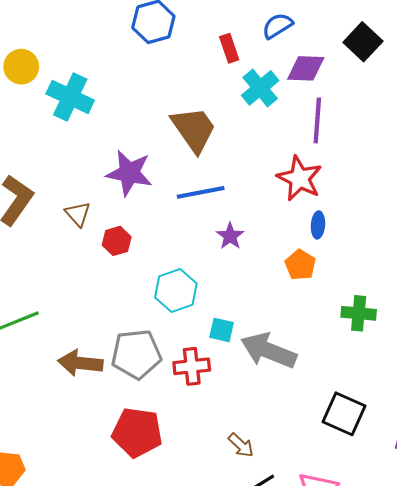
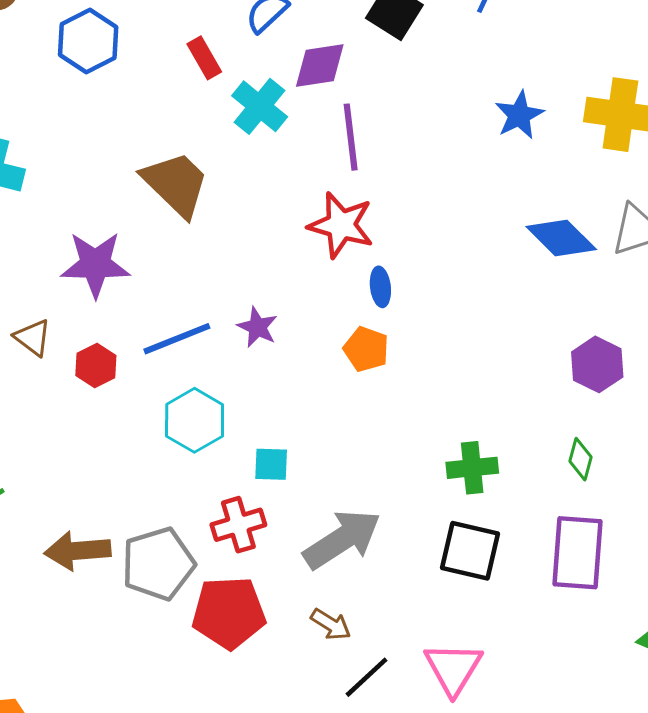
blue line: (201, 192) -> (177, 339), moved
green cross: (359, 313) -> (472, 468), moved
gray arrow: (269, 351) -> (342, 539), moved, turned 136
gray pentagon: (136, 354) -> (158, 564), moved
red pentagon: (137, 432) -> (229, 613), moved

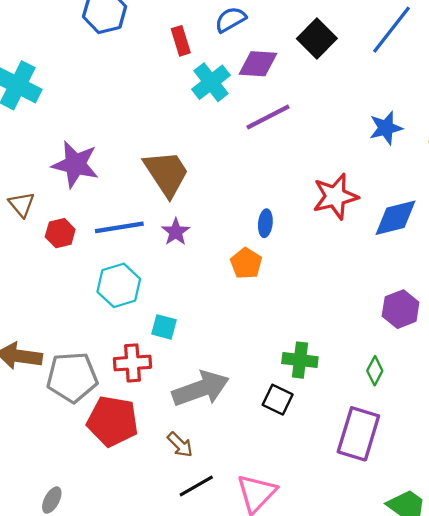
purple line: (351, 137) -> (268, 117), turned 57
brown trapezoid: (176, 184) -> (167, 173), moved
red star: (341, 225) -> (335, 196), moved, turned 30
blue diamond: (561, 238) -> (395, 218), turned -72
black square: (470, 551) -> (278, 400), moved, size x0.7

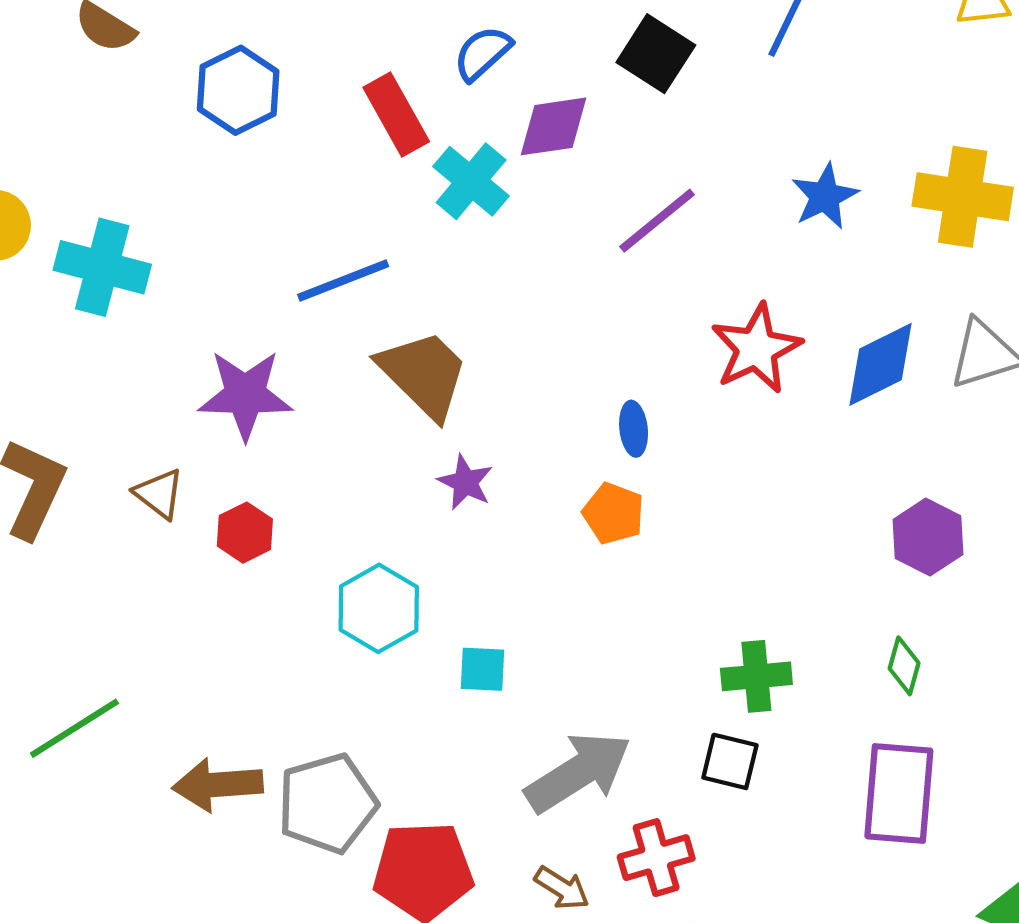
red rectangle: (181, 41) -> (396, 115), size x1.4
purple line: (268, 117) -> (657, 221), moved
blue line: (119, 227) -> (343, 281), moved
red cross: (133, 363) -> (656, 858), moved

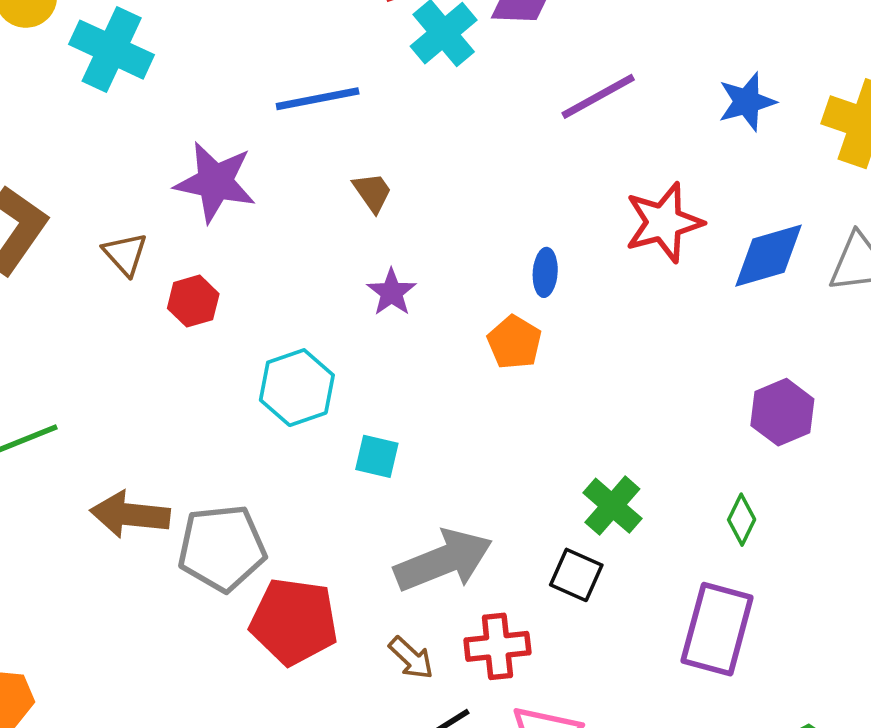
brown trapezoid: (424, 374) -> (372, 192), size x0.5
green cross: (756, 676) -> (612, 506), turned 36

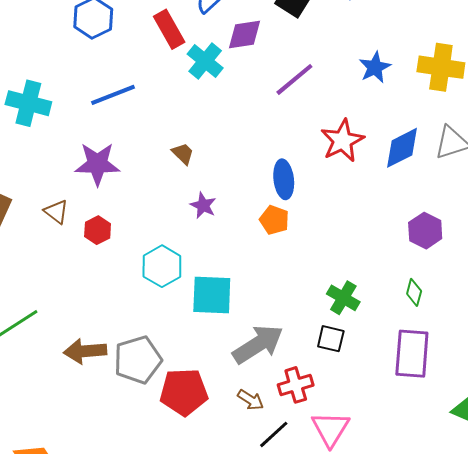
blue line: (318, 99) -> (113, 95), moved
blue ellipse: (545, 272) -> (284, 179), size x1.5
cyan square: (377, 456) -> (212, 295), size x1.8

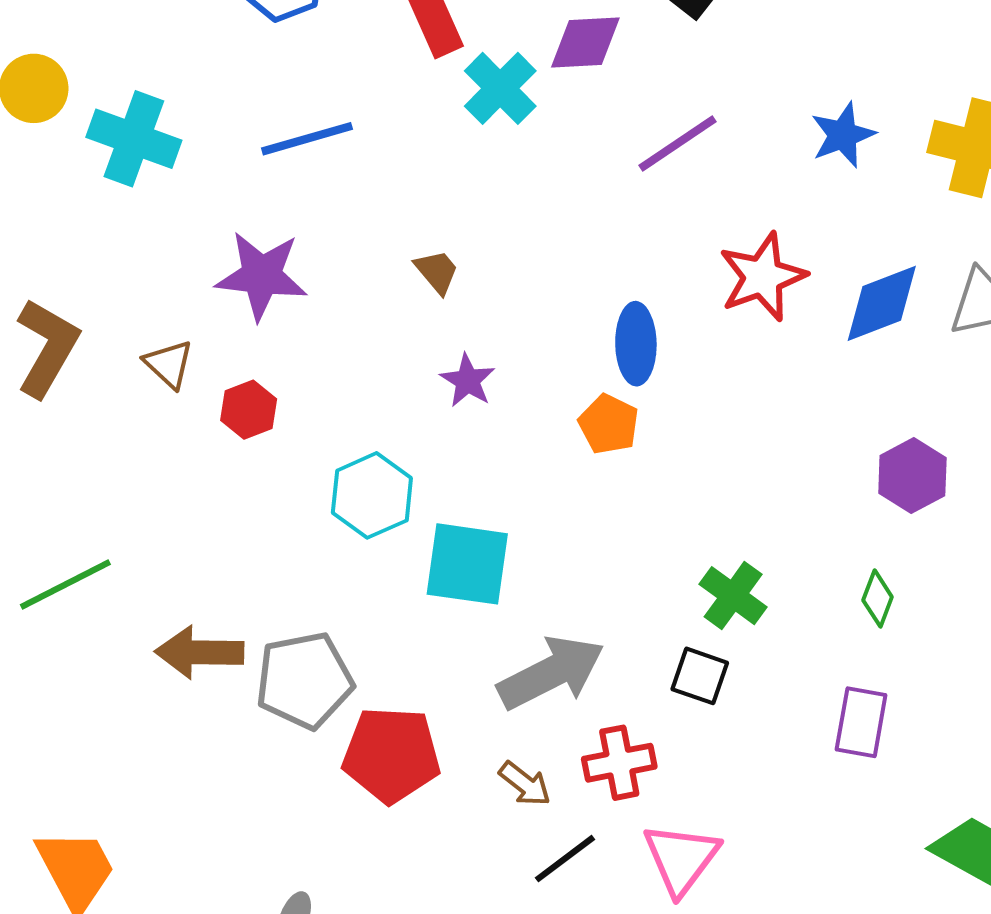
purple rectangle: (412, 354) -> (861, 722), size x0.7

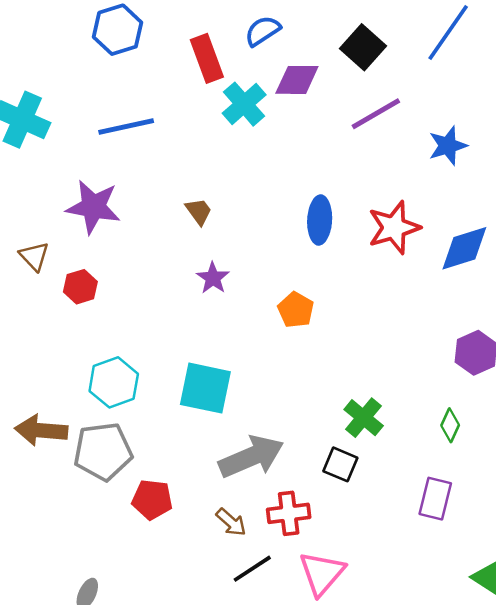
purple line: (678, 143) -> (376, 114), moved
blue ellipse: (636, 344) -> (320, 220), moved
cyan hexagon: (372, 495) -> (114, 382), moved
red pentagon: (391, 755) -> (152, 499), size x0.7

